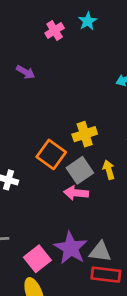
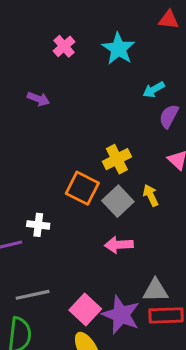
cyan star: (88, 21) -> (118, 49), moved, size x1.5
pink arrow: (76, 193) -> (119, 245), moved
purple star: (71, 248) -> (121, 315), moved

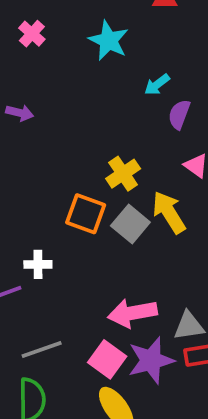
pink cross: (64, 46) -> (32, 34), moved
yellow arrow: (151, 195) -> (169, 212), size x1.6
pink arrow: (119, 245) -> (132, 313), moved, size x1.4
purple star: (121, 315) -> (151, 360), turned -30

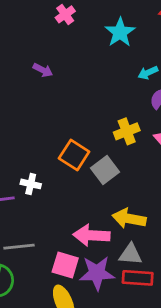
yellow cross: (123, 174) -> (127, 131), moved
yellow arrow: (169, 212) -> (129, 219), moved, turned -60
pink square: (107, 359) -> (65, 265), turned -32

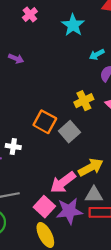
yellow arrow: (129, 219) -> (91, 167), turned 145
pink arrow: (92, 235) -> (63, 182), turned -36
pink square: (65, 265) -> (44, 207), turned 30

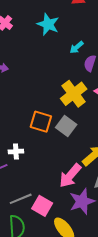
yellow cross: (84, 101) -> (74, 94), size x1.4
pink square: (44, 207) -> (42, 206), moved

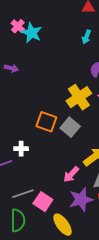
cyan star: (48, 24) -> (32, 33), moved
cyan arrow: (77, 47) -> (86, 37), moved, turned -32
pink arrow: (70, 176) -> (71, 174), size x0.7

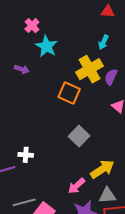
cyan star: (32, 33) -> (46, 46), moved
yellow cross: (79, 97) -> (89, 69), moved
orange square: (46, 122) -> (69, 93), moved

